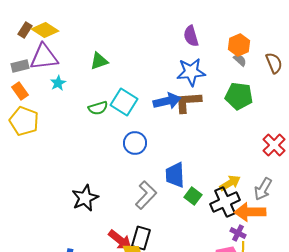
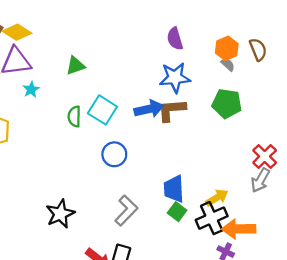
brown semicircle: (274, 63) -> (258, 49), moved
green semicircle: (98, 108) -> (74, 116), turned 108
blue trapezoid: (175, 175) -> (174, 189), moved
gray arrow: (263, 189) -> (260, 180), moved

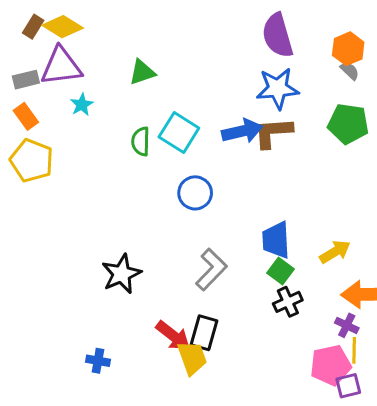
purple semicircle: (175, 39) -> (278, 35), size x1.4
black cross: (212, 218) -> (288, 302), moved, size x0.7

